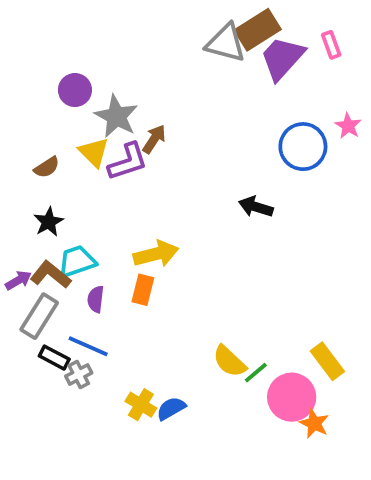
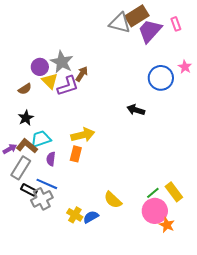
purple circle: (75, 90) -> (40, 67), moved
yellow semicircle: (229, 361) -> (113, 200), moved
green line: (256, 373) -> (153, 193), moved
gray cross: (79, 375) -> (42, 199), size x1.5

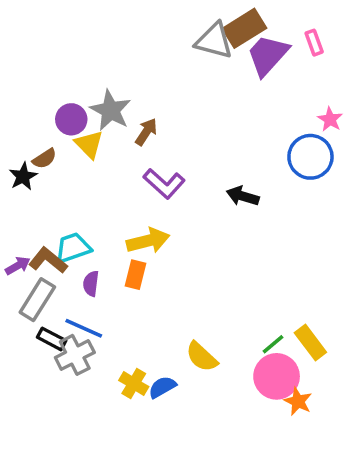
blue circle: (161, 78) -> (310, 157), moved
purple L-shape: (68, 86) -> (164, 184), moved, turned 60
black star: (26, 118) -> (23, 176), moved

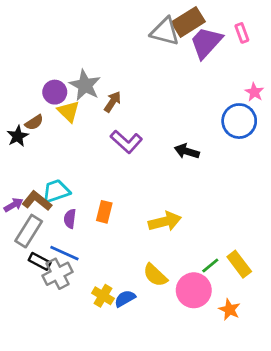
yellow arrow: (148, 241) -> (165, 221), moved
pink circle: (277, 376) -> (194, 290), moved

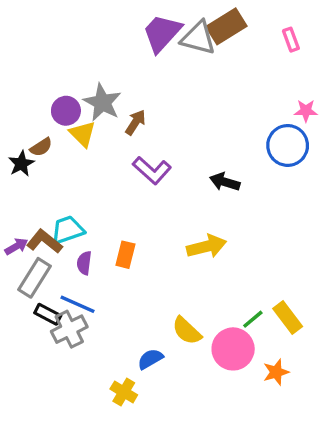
purple trapezoid: (206, 43) -> (162, 33), moved
pink star: (254, 92) -> (306, 111), turned -30
yellow arrow: (165, 221) -> (207, 246), moved
yellow cross: (103, 296) -> (124, 392), moved
orange star: (230, 310) -> (276, 372), turned 30

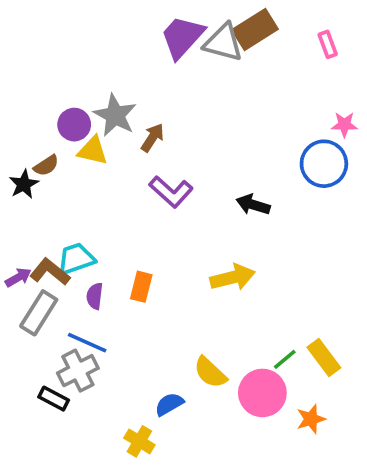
yellow triangle: (82, 134) -> (93, 151), turned -32
black rectangle: (48, 314) -> (54, 399), moved

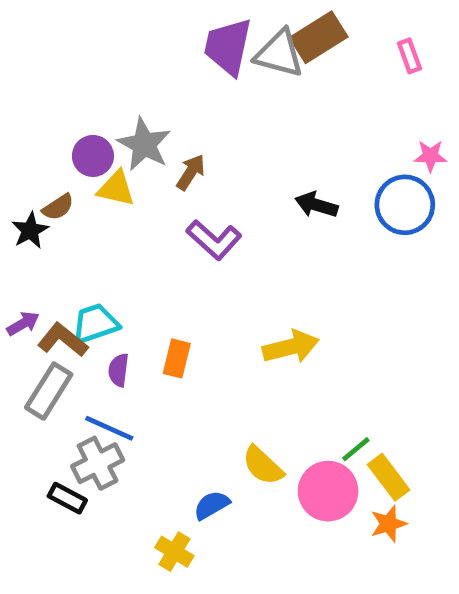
purple trapezoid: (182, 37) -> (228, 47), turned -30
black arrow: (253, 205) -> (316, 205), moved
purple arrow: (18, 277) -> (23, 324), moved
yellow rectangle: (324, 358) -> (389, 477), moved

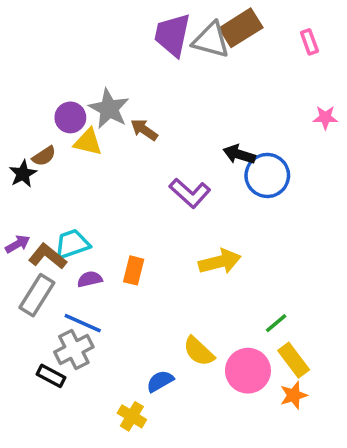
brown arrow: (191, 172) -> (144, 130), turned -88
blue circle: (405, 205) -> (267, 175), moved
purple L-shape: (214, 240) -> (190, 193), moved
purple semicircle: (119, 370) -> (90, 279), turned 70
green line: (356, 449) -> (276, 323), moved

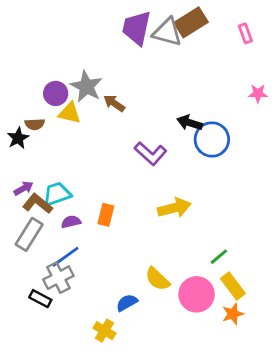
brown semicircle: (44, 156) -> (35, 124), turned 30
purple arrow: (18, 244) -> (24, 188), moved
blue line: (83, 323) -> (65, 257), turned -60

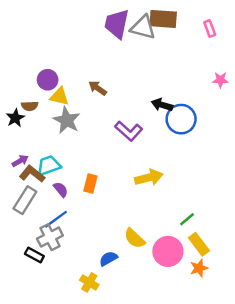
brown rectangle: (191, 22) -> (163, 19), turned 36
gray star: (86, 86) -> (67, 120), moved
purple semicircle: (71, 222) -> (61, 189), turned 63

